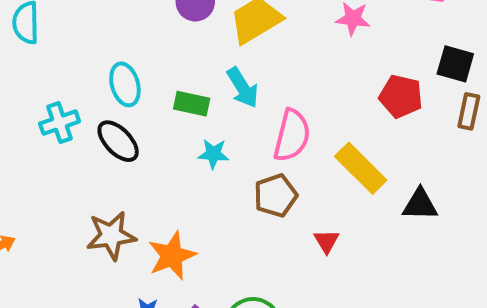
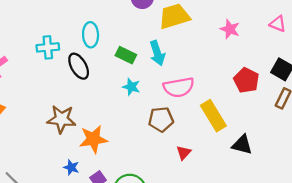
pink semicircle: (292, 135) -> (179, 87), turned 52

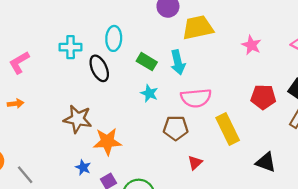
red pentagon: (246, 80) -> (263, 97), turned -30
black triangle: (242, 145) -> (266, 162), moved

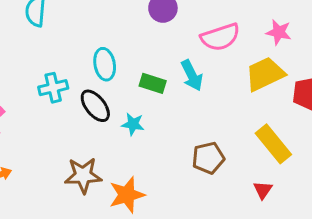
yellow trapezoid: (198, 28) -> (265, 74), moved
cyan star: (149, 93) -> (133, 124), moved
pink semicircle: (196, 98) -> (220, 37), moved
red triangle: (195, 163) -> (263, 190), moved

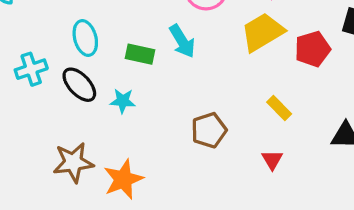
yellow rectangle: (273, 144) -> (279, 108), size x0.6

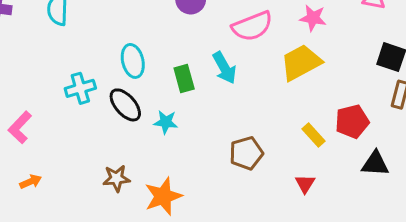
red pentagon: (313, 49) -> (352, 121), moved
green rectangle: (140, 54) -> (184, 78), turned 60
brown star: (73, 162) -> (116, 178), size x0.7

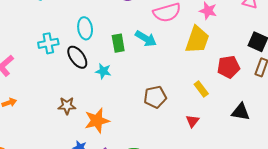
yellow trapezoid: (301, 62) -> (197, 40), turned 132
cyan arrow: (224, 68) -> (146, 39), turned -35
red pentagon: (352, 121) -> (229, 67), moved

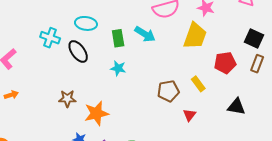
cyan ellipse: (85, 28) -> (86, 23), turned -75
cyan cross: (48, 43) -> (50, 38), turned 30
cyan star: (103, 71) -> (118, 68), moved
brown pentagon: (155, 97) -> (168, 91), moved

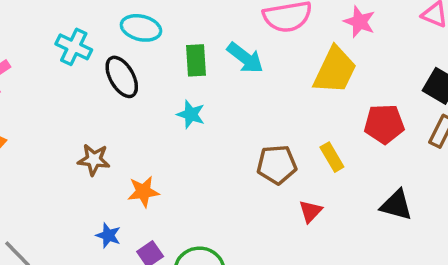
orange star: (96, 113) -> (143, 192), size x0.7

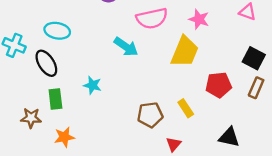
green rectangle: (196, 60) -> (55, 99), moved

